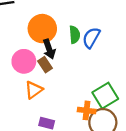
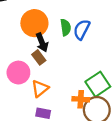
pink circle: (24, 61) -> (18, 73), moved
orange triangle: (34, 90) -> (40, 89), moved

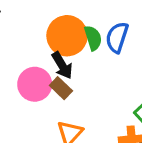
orange circle: (34, 23) -> (67, 36), moved
pink circle: (18, 73) -> (35, 84), moved

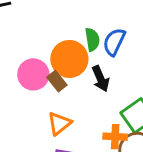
orange circle: (67, 36) -> (69, 59), moved
black arrow: (62, 65) -> (101, 79), moved

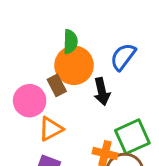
green semicircle: (92, 39) -> (70, 42), moved
pink circle: (33, 74) -> (30, 101), moved

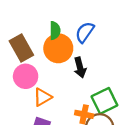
blue semicircle: (123, 57) -> (85, 32), moved
brown rectangle: (57, 85) -> (21, 48), moved, size x1.6

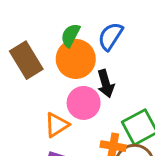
green semicircle: (55, 31) -> (70, 35), turned -150
pink circle: (26, 76) -> (84, 103), moved

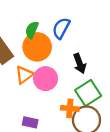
black arrow: (106, 84) -> (80, 63), moved
orange triangle: (57, 125) -> (24, 75), moved

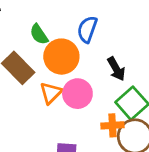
green semicircle: (32, 30) -> (39, 34), moved, turned -48

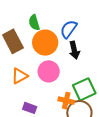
black arrow: (116, 69) -> (74, 50), moved
orange triangle: (51, 93) -> (20, 76), moved

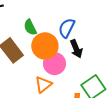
pink circle: (49, 71) -> (54, 64), moved
orange triangle: (20, 76) -> (43, 85), moved

